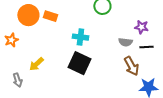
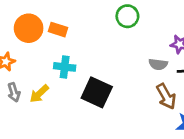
cyan cross: (80, 37) -> (65, 67), moved
gray arrow: (17, 80) -> (14, 92), moved

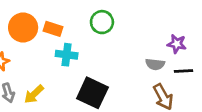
green circle: (127, 16) -> (102, 22), moved
cyan cross: (65, 67) -> (67, 55), moved

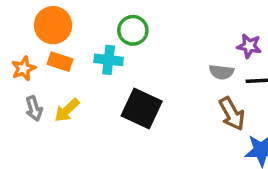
green circle: (102, 22) -> (133, 30), moved
orange rectangle: (53, 29) -> (60, 62), moved

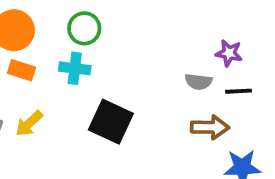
green circle: (133, 30) -> (84, 28), moved
brown arrow: (232, 114) -> (210, 127), turned -60

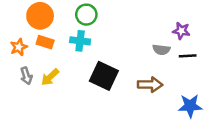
brown arrow: (210, 127) -> (150, 85), moved

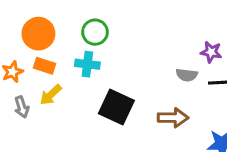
yellow arrow: (50, 77) -> (51, 95), moved

